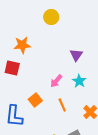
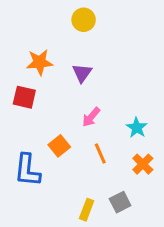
purple triangle: (76, 55) -> (82, 73), moved
cyan star: (79, 81) -> (137, 128), moved

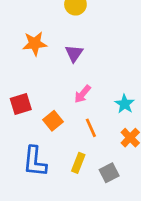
red square: (24, 97) -> (21, 104), moved, turned -30
blue L-shape: (27, 170) -> (35, 161), moved
yellow rectangle: (87, 210) -> (78, 163), moved

